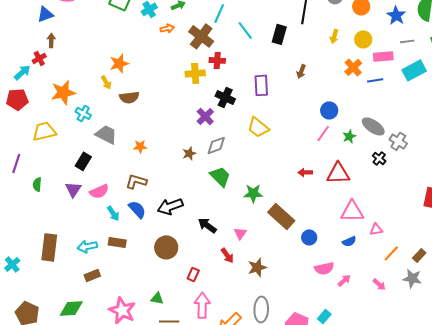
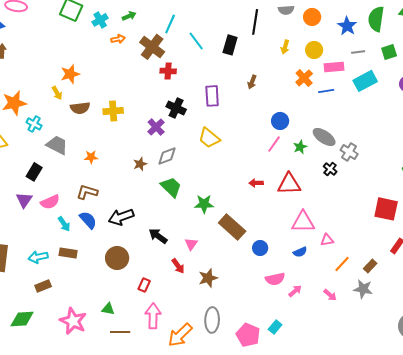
yellow cross: (195, 73) -> (113, 111), moved

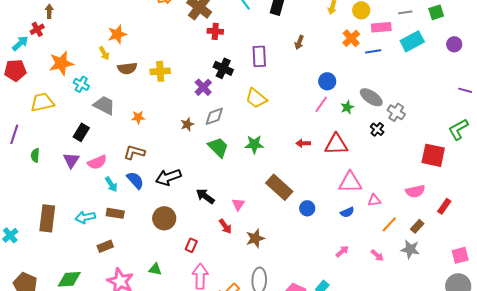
green star: (204, 204) -> (254, 144), moved
red square: (386, 209) -> (433, 155), moved
pink semicircle: (275, 279) -> (415, 191), moved
brown rectangle: (43, 286) -> (105, 246), moved

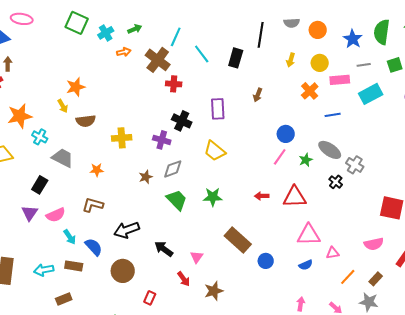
blue line: (373, 51) -> (333, 115), moved
yellow cross: (160, 71) -> (122, 138), moved
purple cross: (203, 87) -> (162, 140), turned -30
blue semicircle: (135, 180) -> (94, 247), moved
pink arrow: (342, 251) -> (301, 304), turned -40

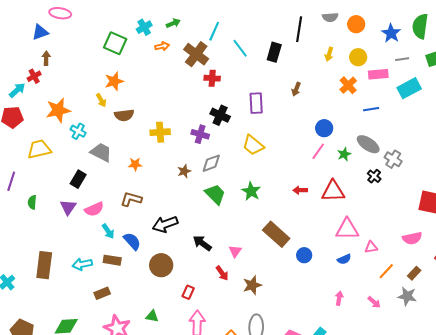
green square: (77, 23) -> (115, 43), moved
green star: (213, 197) -> (251, 191), turned 30

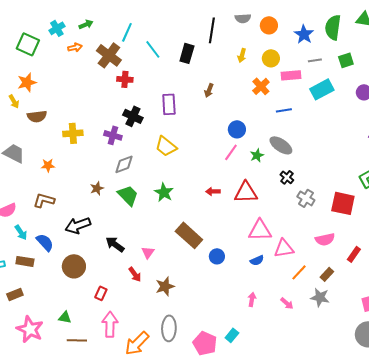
gray cross: (393, 159) -> (306, 198), moved
brown star: (184, 171) -> (97, 188), moved
pink triangle: (371, 247) -> (284, 248), size x1.5

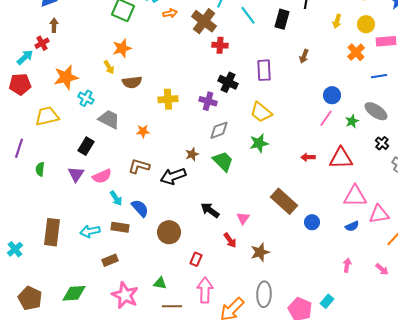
green star: (164, 192) -> (259, 143), moved, turned 30
black arrow: (78, 225) -> (173, 176), moved

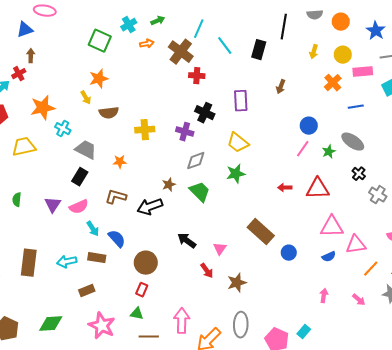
black rectangle: (86, 146) -> (80, 177), moved
red rectangle: (196, 259) -> (142, 290), moved

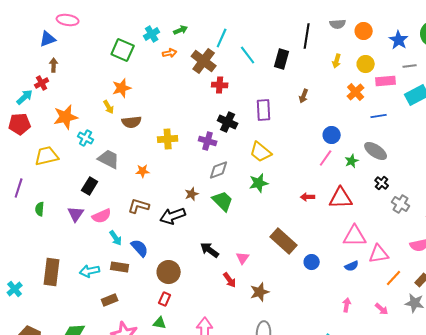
black rectangle: (80, 177) -> (90, 186), moved

